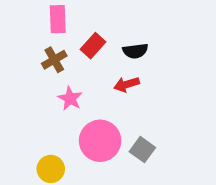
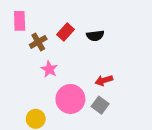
pink rectangle: (58, 19) -> (20, 21), moved
red arrow: (126, 84) -> (104, 80), moved

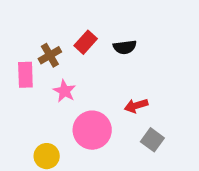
pink rectangle: (20, 21) -> (25, 75), moved
gray square: (100, 105) -> (152, 140), moved

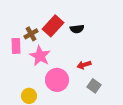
red rectangle: (86, 42) -> (53, 26), size x1.5
pink star: (65, 91) -> (40, 56), size x1.5

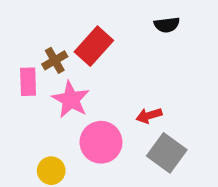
black semicircle: (77, 29) -> (167, 25), moved
gray square: (94, 86) -> (167, 153), size x1.5

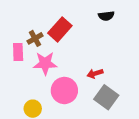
pink star: (71, 100) -> (45, 63), turned -30

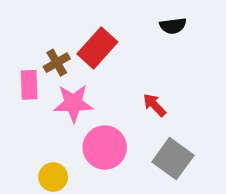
red arrow: (95, 74) -> (154, 105), moved, turned 63

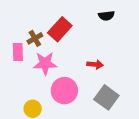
red arrow: (154, 105) -> (95, 64), turned 140

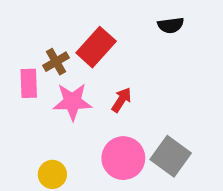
red arrow: (95, 64) -> (122, 100), moved, turned -63
pink circle: (64, 91) -> (123, 158), moved

